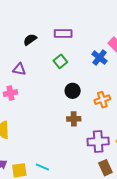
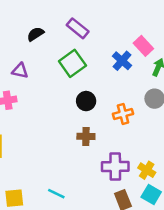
purple rectangle: (63, 34) -> (78, 28), turned 36
green square: (60, 61) -> (72, 63), size x1.5
cyan line: (42, 167) -> (56, 194), moved

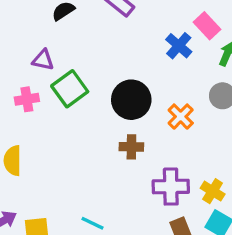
green square: (72, 63) -> (70, 89), moved
black circle: (86, 101) -> (131, 100), size x1.5
orange cross: (123, 114) -> (181, 117), turned -30

